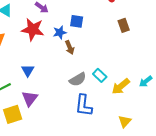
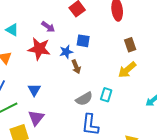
cyan rectangle: (100, 75) -> (106, 95), turned 64
yellow arrow: (121, 86) -> (127, 70), moved

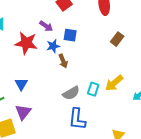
purple arrow: (48, 27) -> (46, 26), moved
brown rectangle: (130, 45) -> (117, 39), turned 56
yellow arrow: (127, 70) -> (114, 83), moved

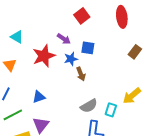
red star: (26, 43) -> (44, 56), turned -30
blue triangle: (21, 84) -> (39, 97), turned 40
cyan rectangle: (93, 89) -> (111, 110), moved

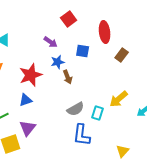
red ellipse: (122, 17) -> (105, 32), moved
blue square: (88, 48) -> (83, 51), moved
red star: (44, 56) -> (31, 75), moved

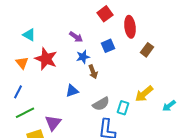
red square: (69, 19) -> (105, 14), moved
blue square: (83, 51) -> (108, 46), turned -32
red star: (31, 75) -> (46, 59), moved, turned -30
blue triangle: (26, 100) -> (72, 91), moved

